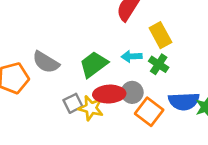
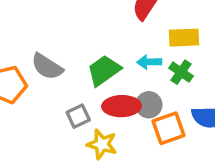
yellow rectangle: (160, 35) -> (184, 38), turned -65
yellow star: (91, 108) -> (102, 144), moved
orange square: (149, 112) -> (169, 128), turned 32

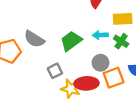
red ellipse: (122, 106) -> (87, 83), moved

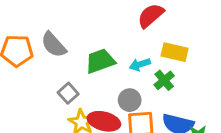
cyan arrow: (100, 35) -> (140, 64), turned -32
gray square: (55, 71) -> (68, 93), turned -32

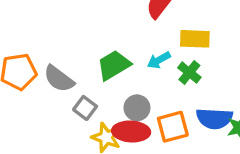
gray semicircle: (54, 45) -> (59, 79), moved
gray circle: (130, 100) -> (137, 108), moved

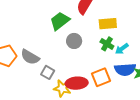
cyan arrow: (159, 60) -> (122, 49), moved
green trapezoid: (114, 65) -> (60, 21), moved
gray circle: (137, 108) -> (74, 41), moved

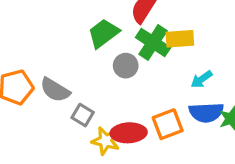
green cross: (107, 44) -> (153, 43), moved, size x1.5

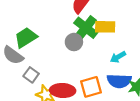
green trapezoid: (103, 33) -> (26, 38), moved
gray circle: (126, 66) -> (74, 42), moved

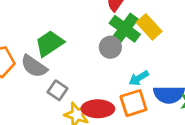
yellow rectangle: (105, 27) -> (149, 27), turned 48
cyan arrow: (118, 57) -> (139, 78), moved

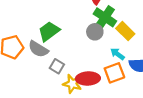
yellow rectangle: (149, 27) -> (125, 31), moved
cyan arrow: (139, 78) -> (117, 54), turned 72

